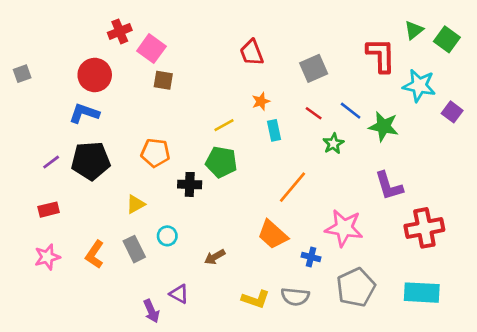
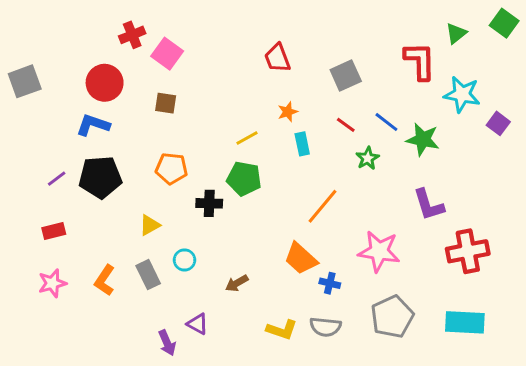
green square: (447, 39) -> (504, 23), moved
gray square: (22, 74) -> (25, 81), size x1.6
brown square: (163, 80) -> (166, 103), moved
blue cross: (311, 257) -> (330, 283), moved

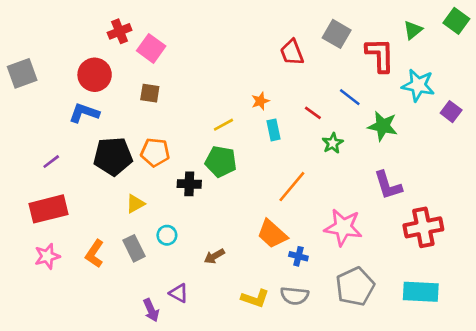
red trapezoid: (277, 58) -> (292, 52), moved
gray square: (346, 76) -> (337, 34), moved, turned -36
blue line: (386, 122) -> (350, 97), moved
black pentagon: (100, 177) -> (113, 156), moved
red rectangle: (54, 231) -> (49, 209), size x1.8

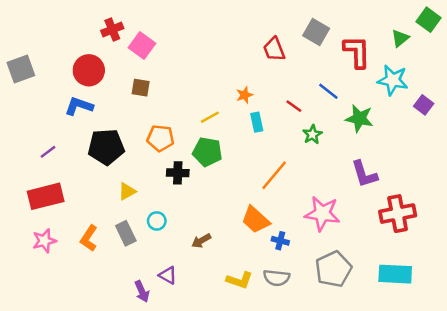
green triangle: (413, 30) -> (400, 38), moved
orange pentagon: (155, 152) -> (160, 138), moved

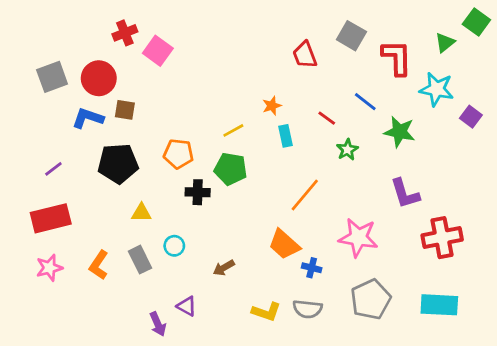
gray square: (21, 69) -> (52, 77), moved
brown square: (141, 88) -> (125, 110), moved
yellow triangle: (127, 191) -> (141, 213), turned 30

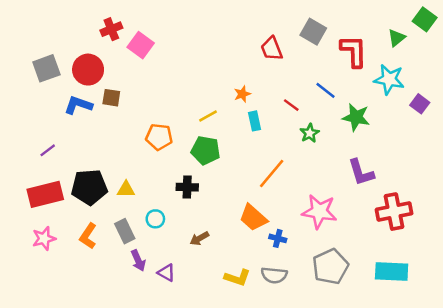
black pentagon: (118, 163) -> (89, 187), moved
black cross: (198, 192) -> (187, 187), moved
purple arrow: (158, 324) -> (138, 260), moved

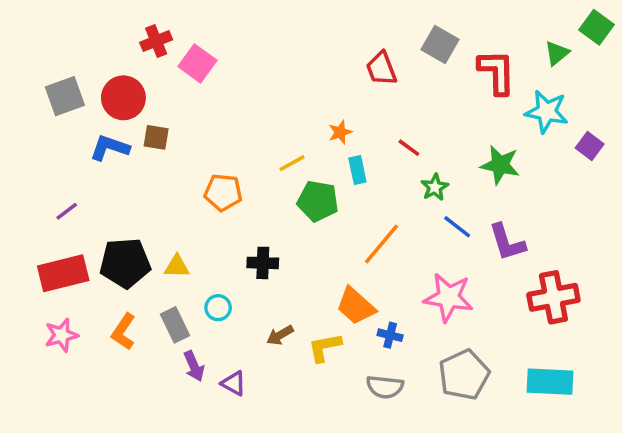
blue line: (325, 90) -> (457, 227), moved
green pentagon: (206, 150) -> (318, 201), moved
yellow L-shape: (237, 278) -> (325, 347), moved, turned 150

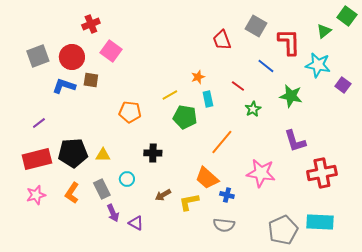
pink square: (197, 63) -> (111, 51), moved
blue line: (457, 227) -> (266, 66), moved
gray pentagon: (464, 375) -> (283, 230), moved

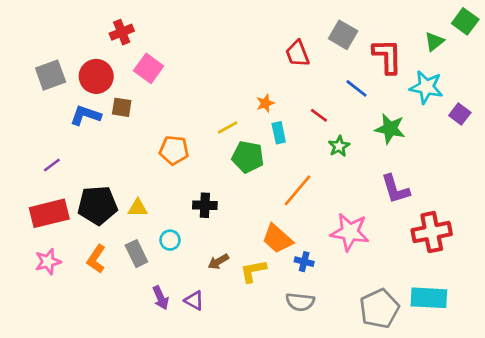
purple arrow: (113, 213) -> (161, 298), moved
purple triangle: (136, 223) -> (194, 300), moved

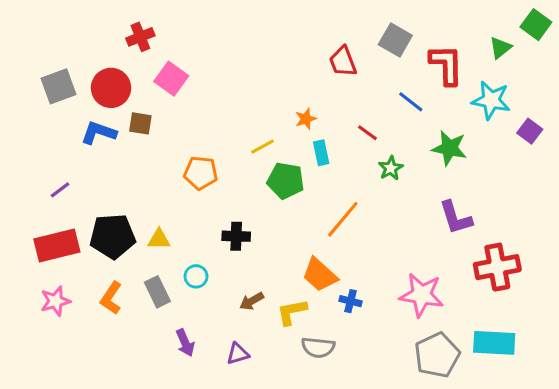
pink star: (350, 232) -> (422, 295), moved
purple triangle: (194, 300) -> (238, 354), moved, turned -45
gray semicircle: (300, 302) -> (318, 347), moved

